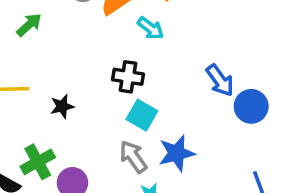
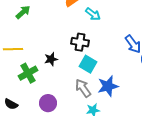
black star: (62, 106) -> (51, 59), moved
green cross: (38, 162) -> (28, 73), moved

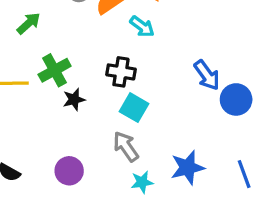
green cross: (28, 73) -> (55, 70), moved
blue star: (108, 86) -> (187, 168), moved

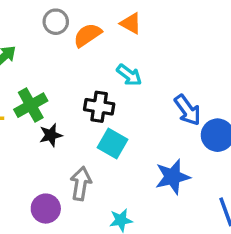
cyan arrow: (142, 27) -> (129, 75), moved
gray arrow: (126, 146) -> (81, 183), moved, turned 44
blue star: (187, 168) -> (173, 177), moved

